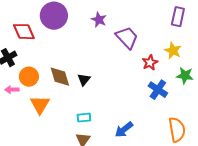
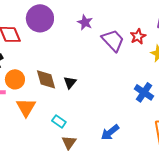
red star: (150, 63) -> (138, 36), moved
cyan rectangle: (84, 118) -> (59, 121), moved, turned 40

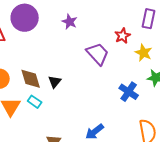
purple trapezoid: (113, 40) -> (98, 54), moved
cyan rectangle: (59, 121) -> (35, 102), moved

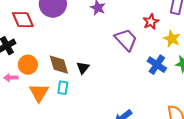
blue cross: (129, 92) -> (157, 65), moved
cyan rectangle: (35, 102) -> (63, 88), turned 64

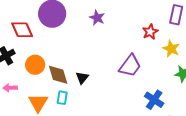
purple trapezoid: (126, 40) -> (130, 66), moved, turned 80
orange circle: (28, 65) -> (35, 65), moved
blue cross: (157, 65) -> (154, 100), moved

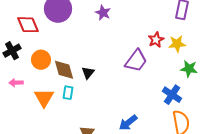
red star: (150, 32) -> (156, 40), moved
yellow star: (171, 49) -> (177, 44), turned -30
blue cross: (154, 100) -> (172, 95), moved

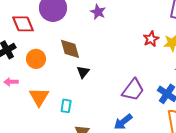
purple trapezoid: (136, 61) -> (133, 90), moved
brown diamond: (64, 70) -> (70, 49), moved
cyan rectangle: (68, 93) -> (66, 106), moved

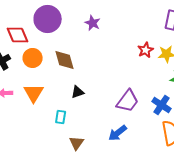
orange circle: (36, 59) -> (33, 58), moved
black triangle: (83, 72) -> (78, 92), moved, turned 32
orange triangle: (39, 97) -> (34, 93), moved

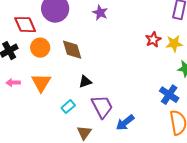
purple trapezoid: (128, 101) -> (102, 107), moved, turned -65
cyan rectangle: (61, 117) -> (68, 107), turned 40

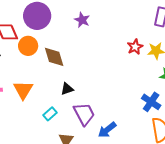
orange circle: (40, 48) -> (28, 46), moved

